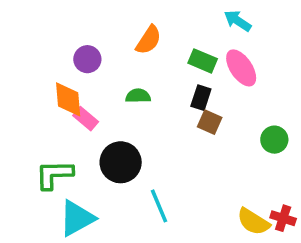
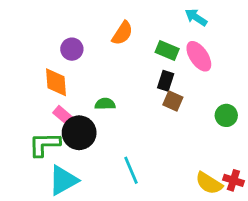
green semicircle: (138, 96) -> (105, 104), moved
pink rectangle: (86, 119) -> (63, 115), moved
black circle: (121, 162) -> (79, 133), moved

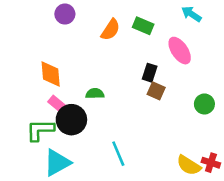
cyan arrow: (196, 17) -> (191, 14), moved
purple circle: (72, 49) -> (65, 14), moved
green rectangle: (167, 50) -> (143, 26), moved

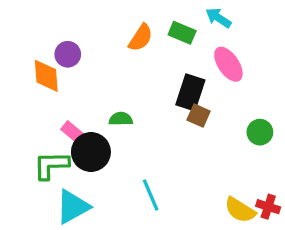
purple circle: (65, 14) -> (68, 54), moved
cyan arrow: (191, 14) -> (218, 18), moved
black rectangle: (150, 73) -> (190, 92), size x1.5
orange diamond: (51, 74) -> (46, 76), moved

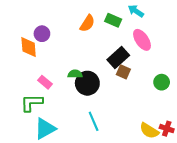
black rectangle: (190, 92) -> (118, 57), turned 30
black circle: (91, 152) -> (87, 83), moved

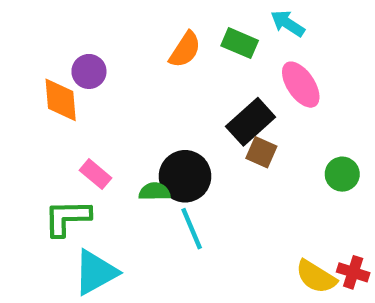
green semicircle: (75, 74) -> (154, 192), moved
cyan line: (94, 121) -> (192, 229), moved

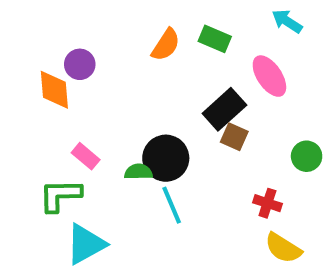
cyan arrow: (288, 23) -> (287, 21), moved
red cross: (353, 272) -> (267, 203), moved

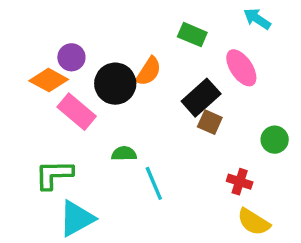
orange semicircle: (166, 45) -> (149, 71), moved
orange diamond: (54, 90) -> (49, 80), turned -57
pink rectangle: (86, 156) -> (77, 112), moved, size x1.5
black circle: (166, 158) -> (115, 84), moved

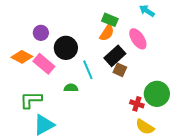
orange semicircle: (149, 71) -> (107, 33), moved
orange diamond: (49, 80) -> (22, 57), moved
green circle: (275, 140) -> (157, 94), moved, size x1.6
cyan line: (154, 183) -> (88, 70), moved

